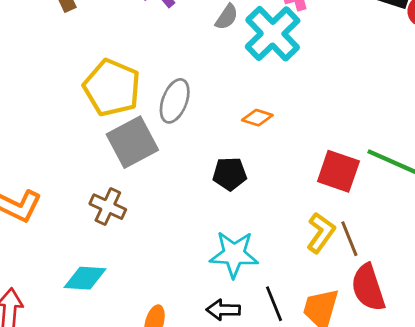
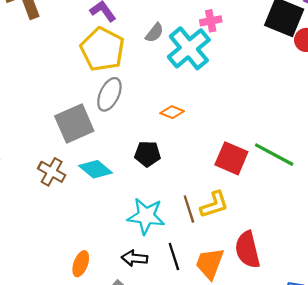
yellow pentagon: (112, 88) -> (102, 49), moved
yellow L-shape: (321, 233) -> (214, 205), turned 32
brown line: (349, 239) -> (189, 209), moved
cyan diamond: (85, 278) -> (95, 169), moved, turned 32

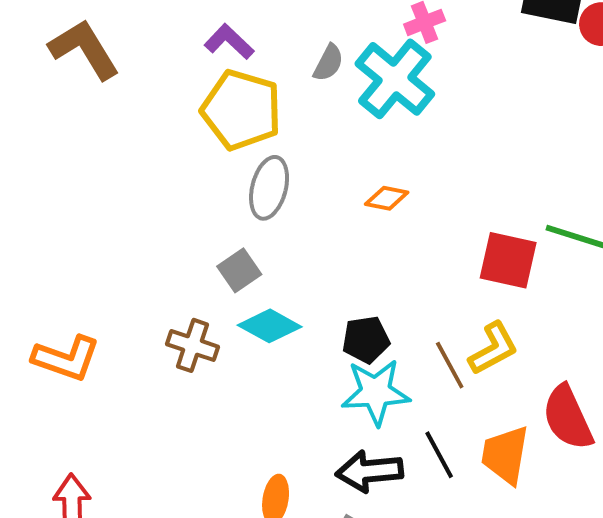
gray square: (74, 124) -> (239, 270), moved, size x0.6
black pentagon: (147, 154) -> (366, 340), moved
black arrow: (135, 258) -> (369, 471), size x1.4

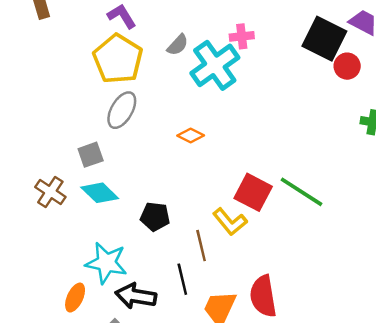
yellow L-shape: (493, 349) -> (230, 222), moved, turned 64
cyan star: (376, 392) -> (106, 263), moved
black line: (439, 455) -> (182, 279), moved

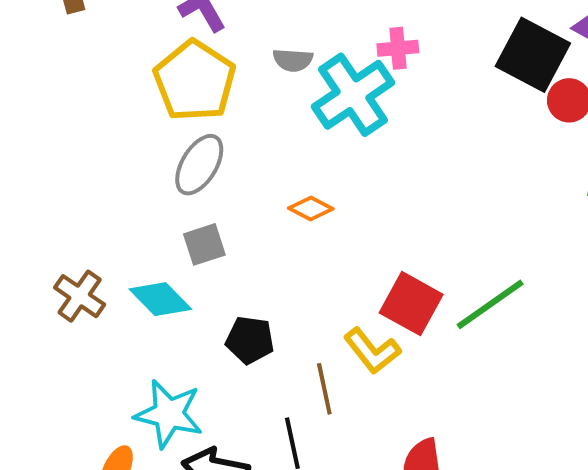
gray semicircle: (178, 45) -> (293, 60), turned 50
gray square: (91, 155) -> (204, 244), moved
green line: (301, 192) -> (490, 304), turned -69

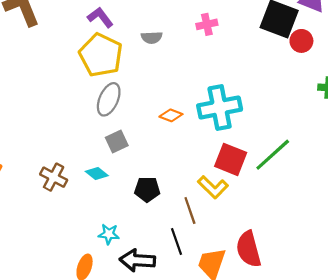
cyan cross: (353, 95) -> (220, 108), moved, turned 30
cyan diamond: (160, 299) -> (97, 173), size x0.7
cyan star: (169, 414) -> (109, 234), size x0.6

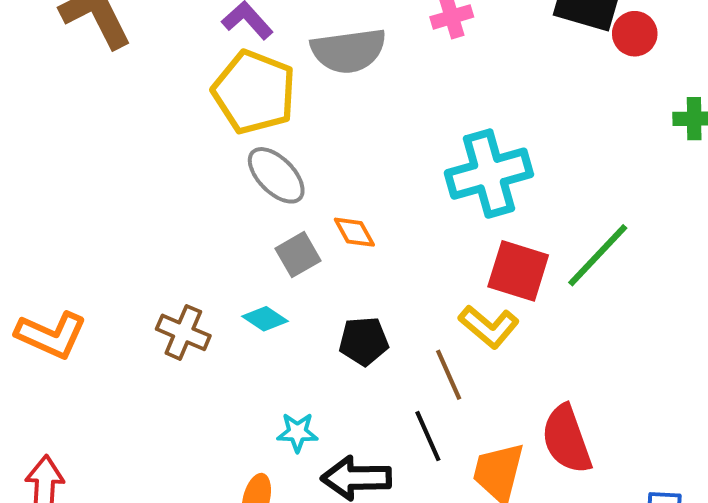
gray semicircle: (152, 38) -> (349, 51), size x1.8
gray ellipse: (109, 99) -> (276, 175), turned -64
orange diamond: (171, 115) -> (354, 232), moved, turned 45

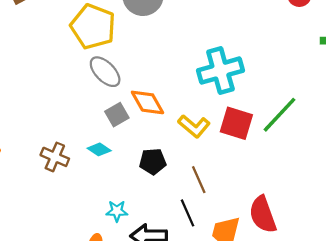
orange diamond: (354, 232) -> (148, 102), size x1.5
yellow L-shape: (489, 327) -> (194, 126), moved

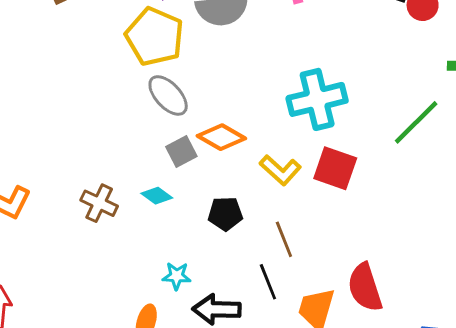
orange diamond: (148, 102) -> (221, 137), turned -33
green line: (280, 115) -> (416, 122), moved

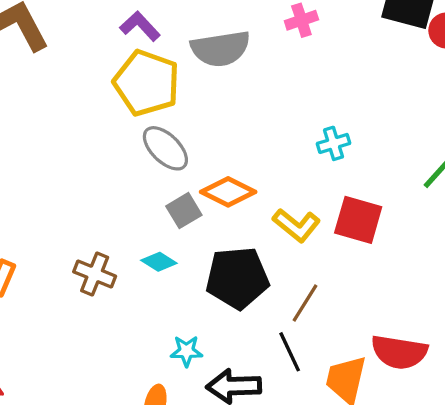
cyan cross: (317, 99) -> (334, 143), size x0.5
black pentagon: (225, 214) -> (237, 278), size x1.6
brown line: (284, 239) -> (305, 303), turned 57
red semicircle: (365, 287) -> (399, 352), turned -60

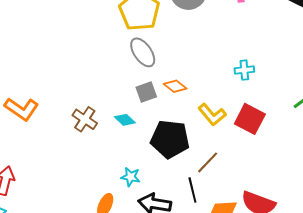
orange diamond: (228, 192) -> (175, 86), size x0.7

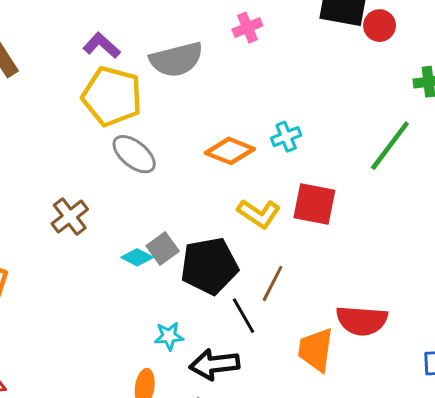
orange diamond: (175, 86) -> (230, 151), moved, size x1.4
gray square: (146, 92) -> (163, 248), moved
brown cross: (85, 119) -> (70, 217), moved, turned 35
black line: (192, 190) -> (244, 316), moved

